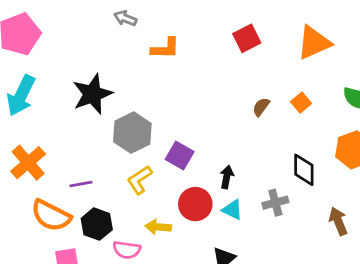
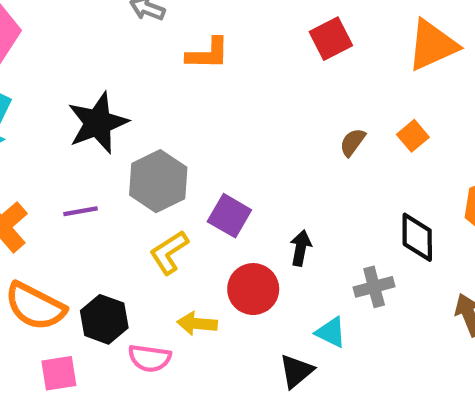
purple line: (81, 184) -> (80, 211), moved
cyan triangle: (232, 210) -> (331, 332), moved

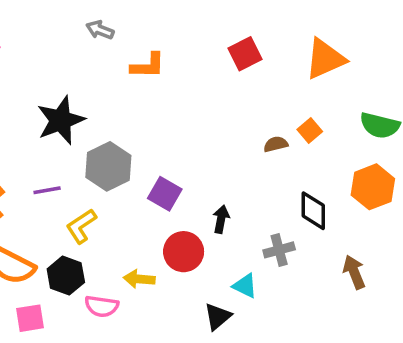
brown semicircle: (352, 142) -> (276, 144), moved, turned 40
yellow L-shape: (169, 252) -> (81, 226), moved

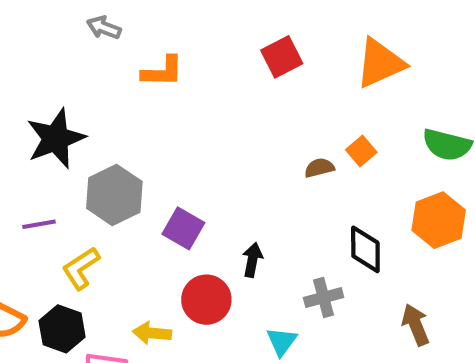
cyan triangle: (245, 286) -> (282, 341), turned 40

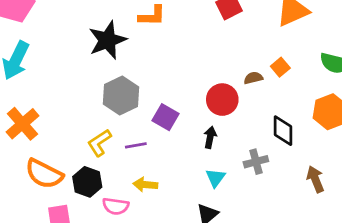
black star: (56, 138) -> (108, 40), moved
purple line: (39, 224) -> (136, 145), moved
red circle: (206, 300) -> (222, 100), moved
cyan triangle: (282, 341) -> (216, 178), moved

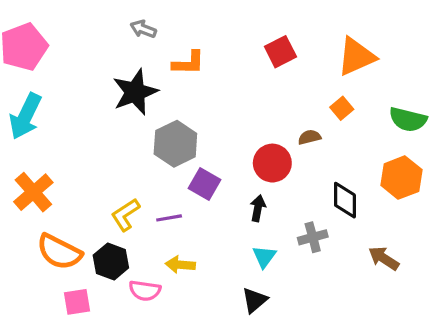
orange square: (280, 67) -> (342, 108), moved
gray hexagon: (121, 96) -> (175, 144), moved
brown arrow: (315, 179) -> (384, 258), turned -35

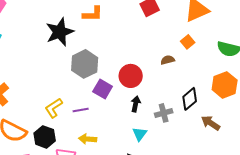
red circle: (272, 163) -> (131, 76), moved
black diamond: (345, 200) -> (190, 99), turned 50
gray cross: (313, 237) -> (164, 113), moved
brown arrow: (384, 258) -> (211, 123), moved

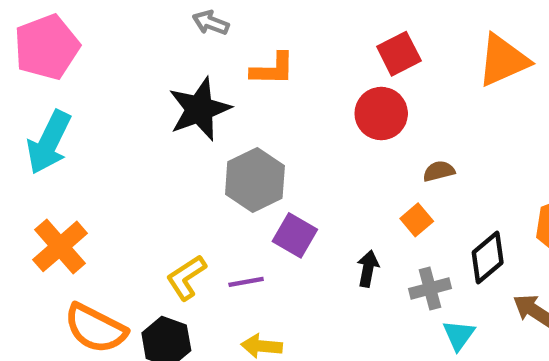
orange square: (188, 42) -> (417, 220), moved
red circle: (131, 76) -> (381, 114), moved
cyan triangle: (140, 134) -> (459, 335), moved

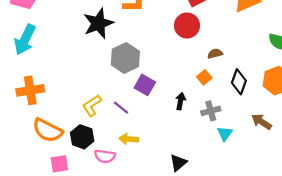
orange cross: (60, 246) -> (30, 90), turned 32
black diamond: (488, 258) -> (239, 82), moved, turned -30
purple line: (246, 282) -> (121, 108), turned 49

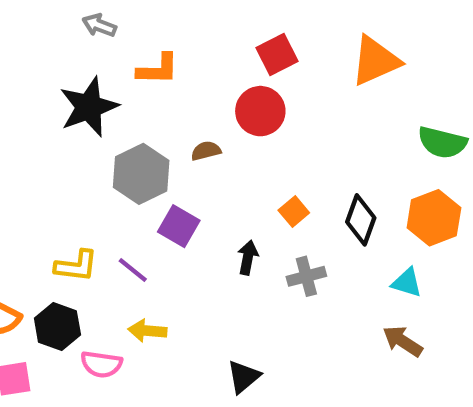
brown semicircle: (215, 54) -> (206, 151), moved
yellow L-shape: (92, 105) -> (76, 266), turned -140
brown arrow: (262, 122) -> (403, 341), moved
cyan triangle: (225, 134) -> (407, 283), moved, turned -49

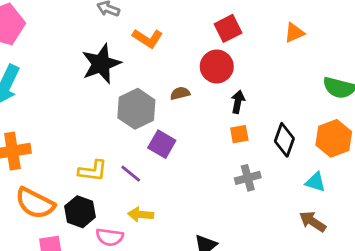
orange triangle: (375, 61) -> (294, 33), size x0.6
orange L-shape: (158, 69) -> (148, 38), turned 32
orange square: (294, 211) -> (239, 134), turned 30
black arrow: (248, 257) -> (238, 102), moved

